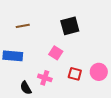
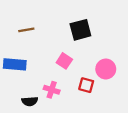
pink circle: (99, 72) -> (106, 69), moved
black semicircle: (26, 88) -> (30, 101), turned -64

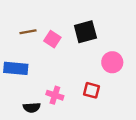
pink square: (64, 61) -> (52, 39), moved
pink circle: (106, 69) -> (112, 62), moved

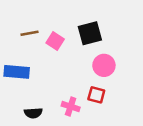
pink circle: (112, 62) -> (104, 65), moved
pink cross: (55, 95) -> (71, 107), moved

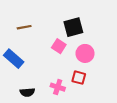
pink square: (55, 41) -> (59, 46), moved
blue rectangle: (17, 72) -> (14, 59), turned 36

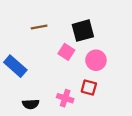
brown line: (24, 27) -> (39, 27), moved

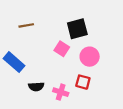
brown line: (39, 27) -> (26, 25), moved
black semicircle: (31, 104) -> (36, 87), moved

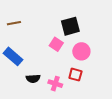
brown line: (26, 25) -> (14, 23), moved

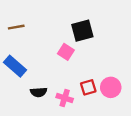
pink circle: (81, 51) -> (111, 87), moved
red square: (75, 75) -> (88, 87), turned -32

